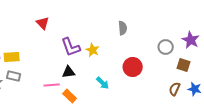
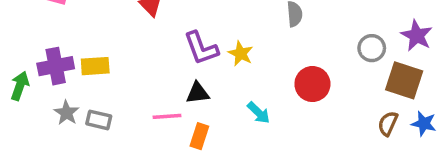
brown square: (184, 65) -> (404, 80), size x1.5
gray rectangle: (14, 76) -> (99, 120), moved
orange rectangle: (70, 96) -> (199, 136), turned 64

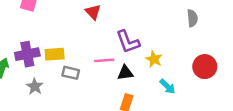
yellow star: (241, 53) -> (154, 59), moved
pink line: (167, 116) -> (104, 60), moved
gray rectangle: (99, 120) -> (71, 73), moved

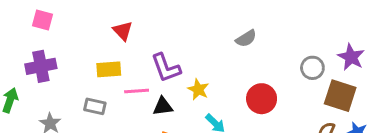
gray semicircle: (192, 18) -> (246, 39), turned 63
purple cross: (27, 54) -> (41, 66), moved
yellow rectangle: (55, 54) -> (109, 69), moved

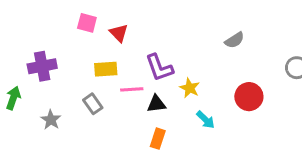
pink square: (42, 20) -> (87, 23), moved
gray rectangle: (95, 106) -> (93, 104), turned 42

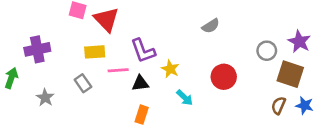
red triangle: (119, 33) -> (106, 19), size x1.5

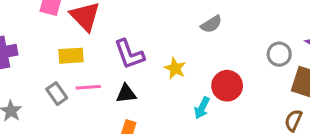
yellow star: (170, 69) -> (175, 68), moved
pink line: (118, 70) -> (88, 87), moved
cyan arrow: (185, 98) -> (202, 108), moved, turned 72

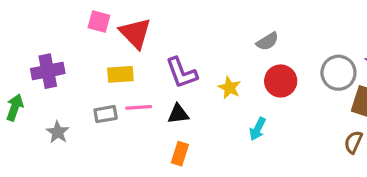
gray circle: (279, 54) -> (338, 73), size x1.4
red circle: (227, 86) -> (281, 81), moved
gray rectangle: (57, 94) -> (106, 114), turned -65

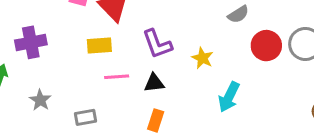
red circle: (281, 81) -> (266, 46), moved
gray rectangle: (106, 114) -> (85, 117), moved
cyan arrow: (258, 129) -> (229, 97), size x1.4

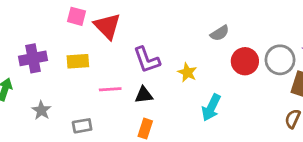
yellow rectangle: (99, 46) -> (78, 61), moved

